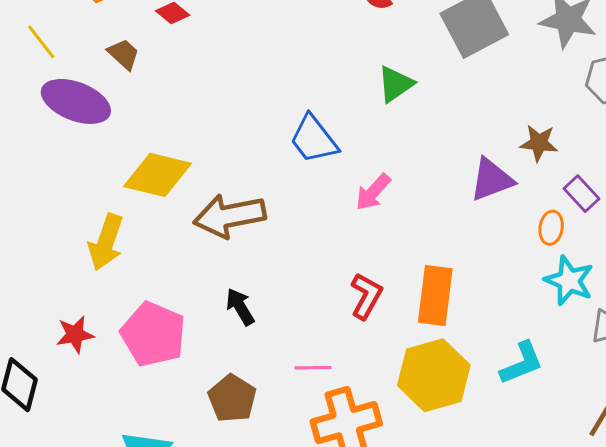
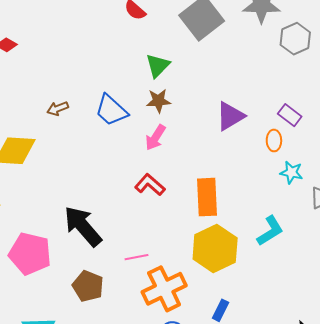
brown star: (539, 143) -> (158, 101), moved
brown arrow: (230, 216) -> (58, 109), moved, size x0.5
cyan star: (569, 280) -> (291, 172), size x0.7
red L-shape: (366, 296) -> (150, 185), moved, turned -68
black arrow: (240, 307) -> (83, 226), size x1.8

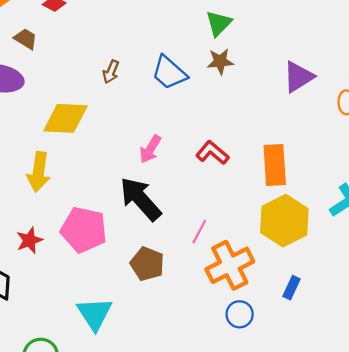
brown arrow: (58, 109) -> (111, 72), turned -45
pink arrow: (155, 138) -> (150, 149), moved
pink line: (137, 257) -> (199, 232), turned -50

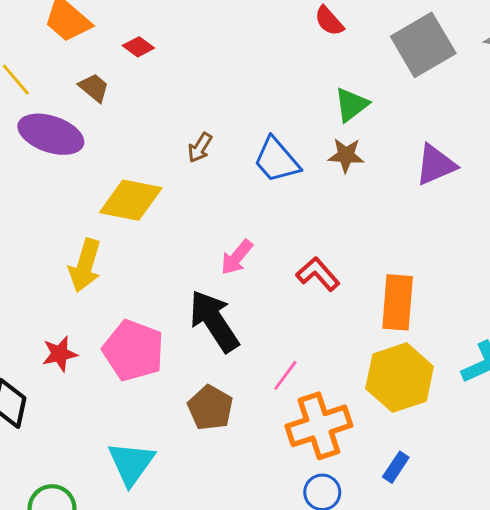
purple triangle: (298, 77) -> (436, 165), moved

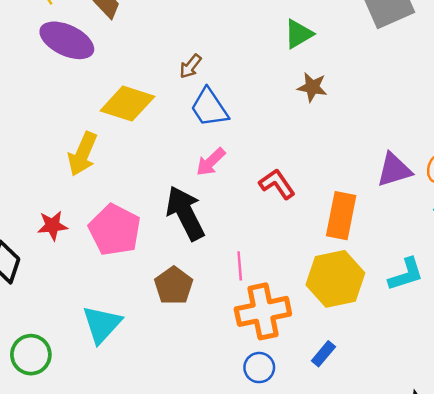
green triangle: (351, 105) -> (299, 34), moved
blue trapezoid: (277, 160) -> (209, 108), moved
purple triangle: (436, 165) -> (394, 170), moved
pink line: (285, 375) -> (240, 266), turned -48

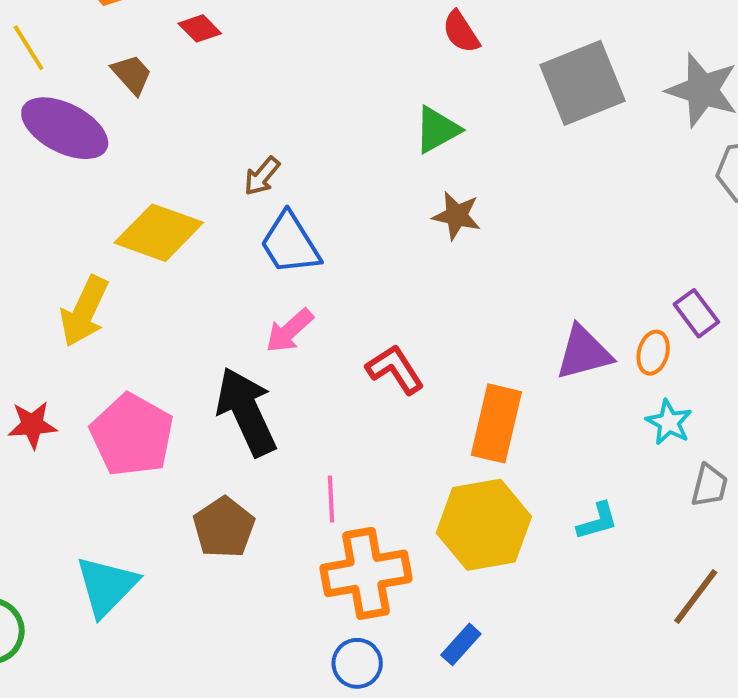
cyan L-shape: (406, 274) -> (597, 521), size x0.7

